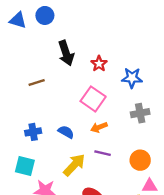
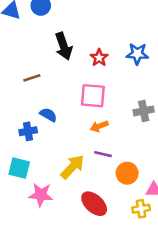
blue star: (132, 78) -> (137, 54), moved
pink square: (93, 99) -> (93, 96), turned -30
blue semicircle: (66, 132) -> (48, 115), moved
orange circle: (140, 160) -> (127, 173), moved

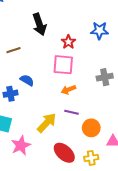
red star: (99, 58) -> (68, 42), moved
pink star: (41, 195) -> (21, 145), turned -30
yellow cross: (141, 209) -> (91, 158), moved

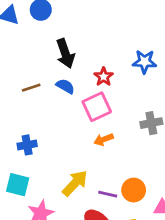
pink square: (63, 65) -> (97, 107), turned -30
blue semicircle: (27, 80) -> (65, 86), moved
purple line: (72, 112) -> (108, 194), moved

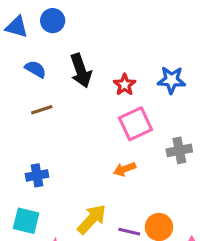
red star: (104, 77) -> (125, 85), moved
blue semicircle: (65, 86) -> (35, 69), moved
pink square: (97, 107) -> (136, 124), moved

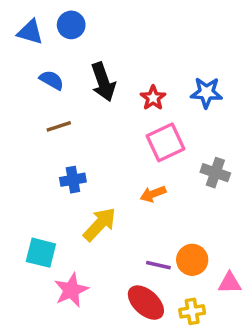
gray cross: (179, 150) -> (215, 173), turned 30
blue cross: (37, 175) -> (73, 180), moved
yellow arrow: (92, 219) -> (100, 224), moved

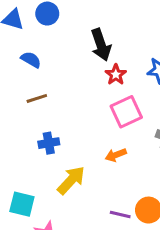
black arrow: (103, 82) -> (101, 45), moved

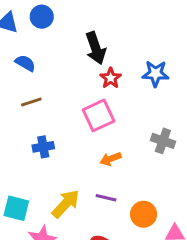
pink square: (126, 112) -> (99, 115), moved
yellow arrow: (71, 180) -> (66, 204), moved
purple line: (120, 215) -> (106, 198), moved

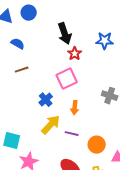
blue star: (155, 74) -> (105, 41), moved
blue cross: (43, 147) -> (46, 100), moved, turned -32
orange arrow: (111, 159) -> (75, 108), turned -64
yellow arrow: (66, 204) -> (51, 125), moved

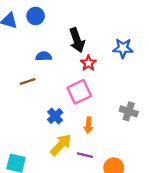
blue semicircle: (18, 44) -> (44, 56), moved, turned -32

